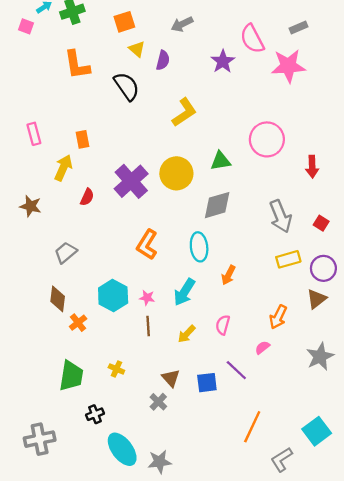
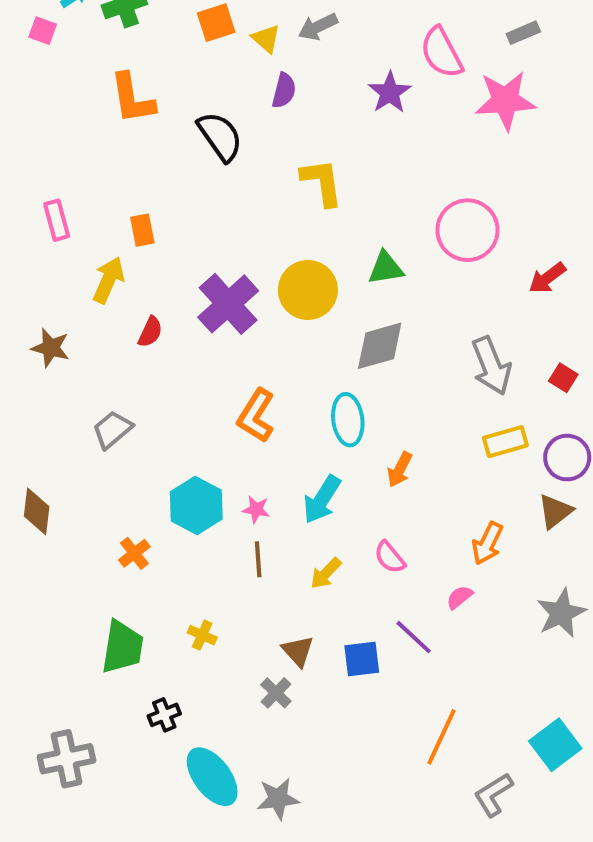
yellow triangle: (137, 49) -> (266, 39), moved
yellow L-shape: (184, 112) -> (322, 182), turned -64
red arrow: (312, 167) -> (547, 278), turned 55
brown diamond: (58, 299) -> (37, 511), moved
pink semicircle: (223, 325) -> (390, 557), turned -54

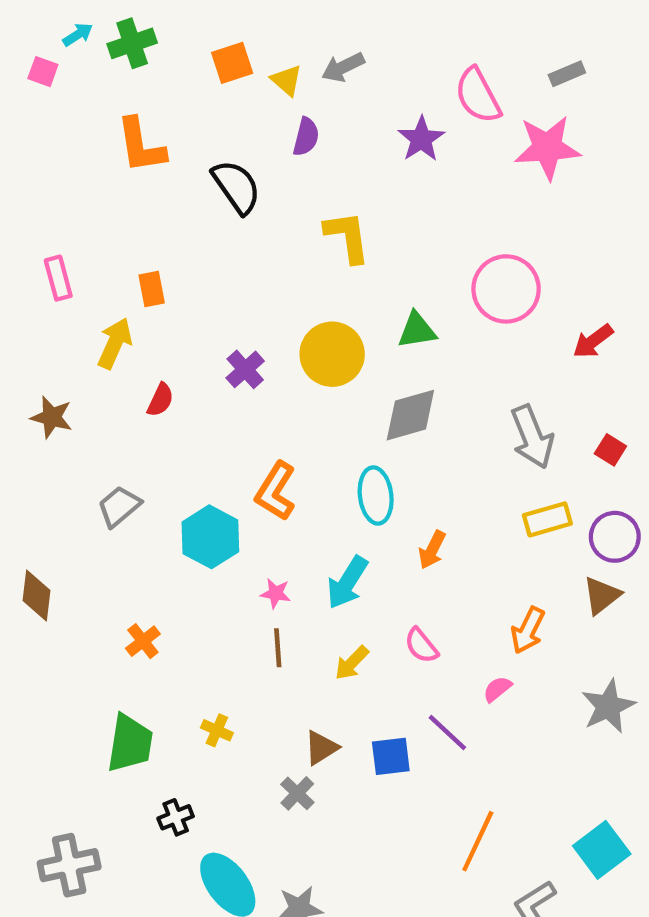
purple cross: (228, 304) -> (245, 369), size x0.6
cyan hexagon: (196, 505) -> (210, 537), moved
brown triangle: (298, 651) -> (321, 748), turned 40

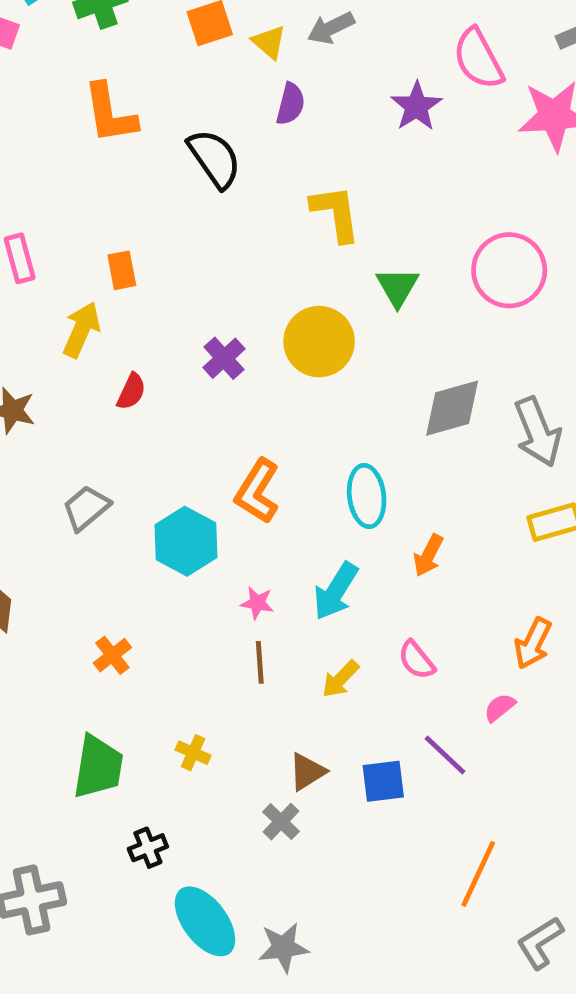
green triangle: (417, 330) -> (397, 287), moved, turned -51
gray diamond: (410, 415) -> (452, 408), moved

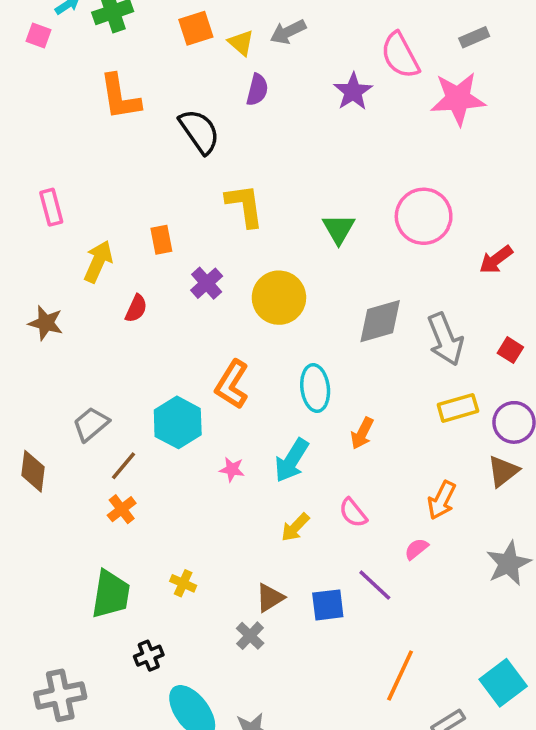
yellow L-shape: (336, 213) -> (245, 205), moved
orange rectangle: (122, 270) -> (161, 240), moved
yellow circle: (319, 342) -> (279, 298), moved
gray trapezoid: (86, 508) -> (91, 424), moved
brown line: (260, 662) -> (123, 466), moved, turned 44

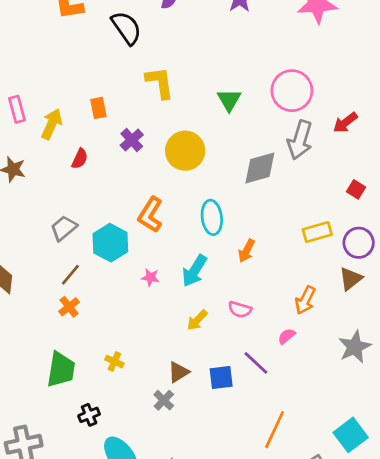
pink rectangle: (51, 207) -> (17, 109), moved
gray arrow: (445, 339) -> (300, 140), moved, turned 39
gray trapezoid: (91, 424) -> (64, 228), moved
pink semicircle: (353, 513) -> (240, 309), turned -35

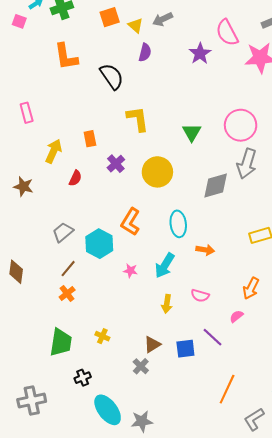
pink rectangle: (17, 109) -> (27, 113), moved
orange arrow: (247, 251) -> (205, 250), turned -108
yellow arrow: (197, 320) -> (167, 304), turned -36

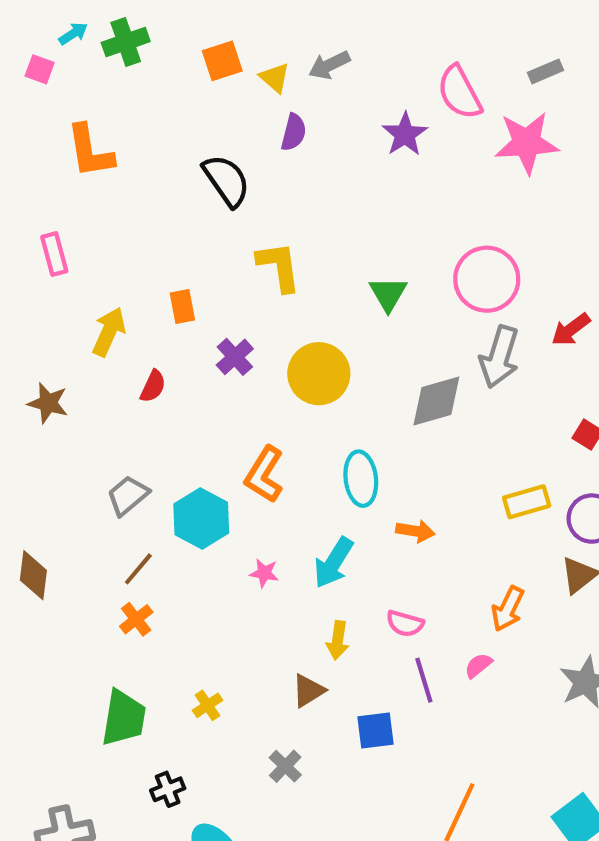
orange L-shape: (66, 57) -> (90, 151), moved
yellow cross: (102, 336) -> (208, 705), turned 32
purple line: (212, 337) -> (424, 680), moved, turned 30
brown triangle: (152, 344) -> (308, 691), moved

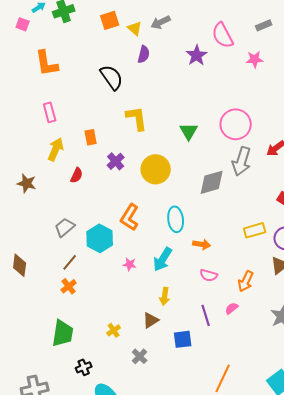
pink star: (527, 143) -> (255, 59), size x0.6
pink rectangle: (54, 254) -> (50, 112), moved
pink semicircle: (405, 623) -> (209, 275), moved
yellow cross: (208, 705) -> (114, 330), moved

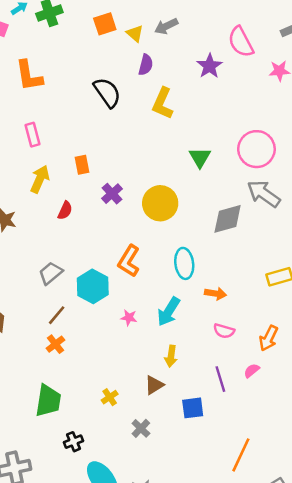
yellow L-shape: (137, 118) -> (163, 103), moved, turned -148
gray arrow: (242, 161) -> (264, 194), turned 108

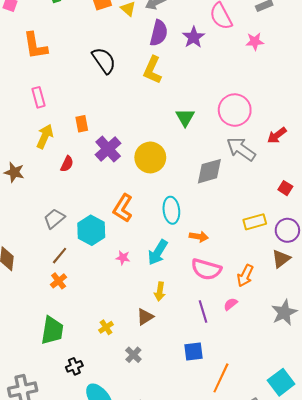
purple semicircle: (146, 65) -> (159, 33), moved, size x1.4
purple cross: (112, 194) -> (108, 149), size x1.4
pink semicircle: (224, 331) -> (206, 269), size x1.6
blue square: (193, 408) -> (194, 352), moved

